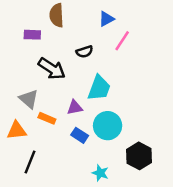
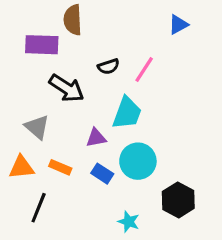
blue triangle: (106, 19) -> (178, 25), moved
purple rectangle: (32, 35) -> (42, 45), size x1.5
pink line: (122, 41) -> (144, 70), moved
orange rectangle: (47, 118) -> (60, 167), moved

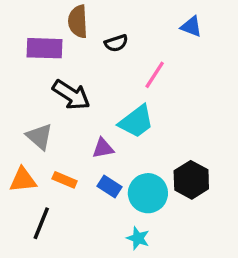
blue triangle: (178, 25) -> (191, 26), turned 50
black semicircle: (108, 66) -> (116, 43), moved
cyan trapezoid: (127, 113) -> (136, 121), turned 33
cyan circle: (138, 161) -> (148, 193), moved
black hexagon: (178, 200) -> (191, 180), moved

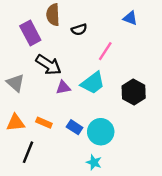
purple rectangle: (45, 48) -> (30, 33), turned 60
gray triangle: (40, 137) -> (16, 83), moved
purple triangle: (103, 148) -> (63, 87), moved
black hexagon: (191, 180) -> (134, 92), moved

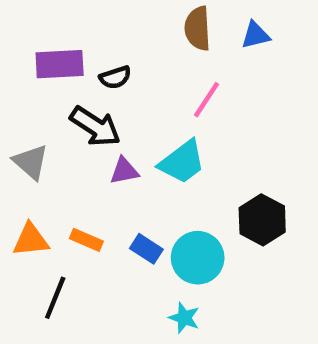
brown semicircle: (53, 15) -> (198, 28), moved
blue triangle: (130, 18) -> (255, 35), turned -35
black semicircle: (79, 30) -> (115, 77), moved
purple rectangle: (30, 33) -> (60, 64), turned -65
black hexagon: (134, 92) -> (262, 220), moved

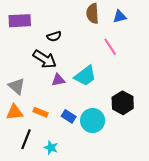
purple rectangle: (60, 64) -> (20, 21), moved
pink line: (207, 100) -> (110, 47), moved, turned -66
gray triangle: (31, 162) -> (17, 86), moved
cyan star: (184, 318) -> (51, 148), moved

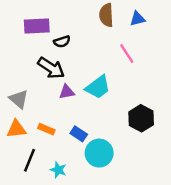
purple rectangle: (20, 21) -> (37, 26), moved
cyan circle: (93, 121) -> (99, 153), moved

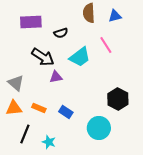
black semicircle: (62, 42) -> (61, 33), moved
cyan trapezoid: (98, 87) -> (80, 57), moved
cyan circle: (99, 153) -> (99, 128), moved

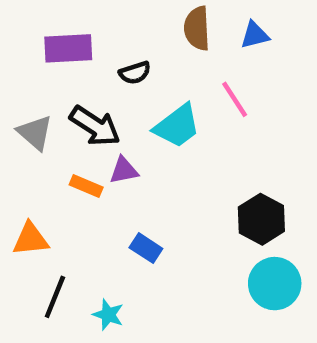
gray triangle: (16, 83) -> (35, 133), moved
orange rectangle: (39, 108) -> (86, 186), moved
cyan circle: (99, 128) -> (275, 284), moved

